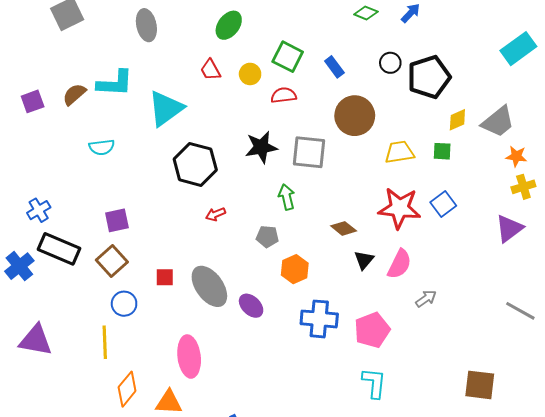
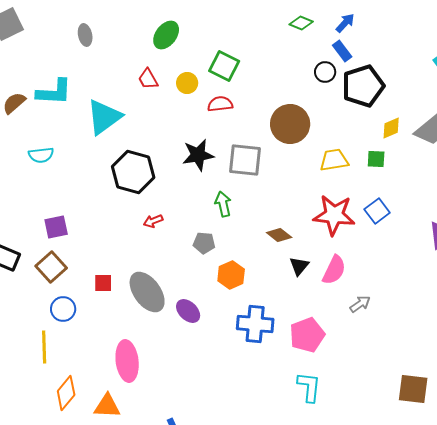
gray ellipse: (146, 25) -> (85, 35), size x0.7
blue rectangle: (334, 67) -> (342, 51), moved

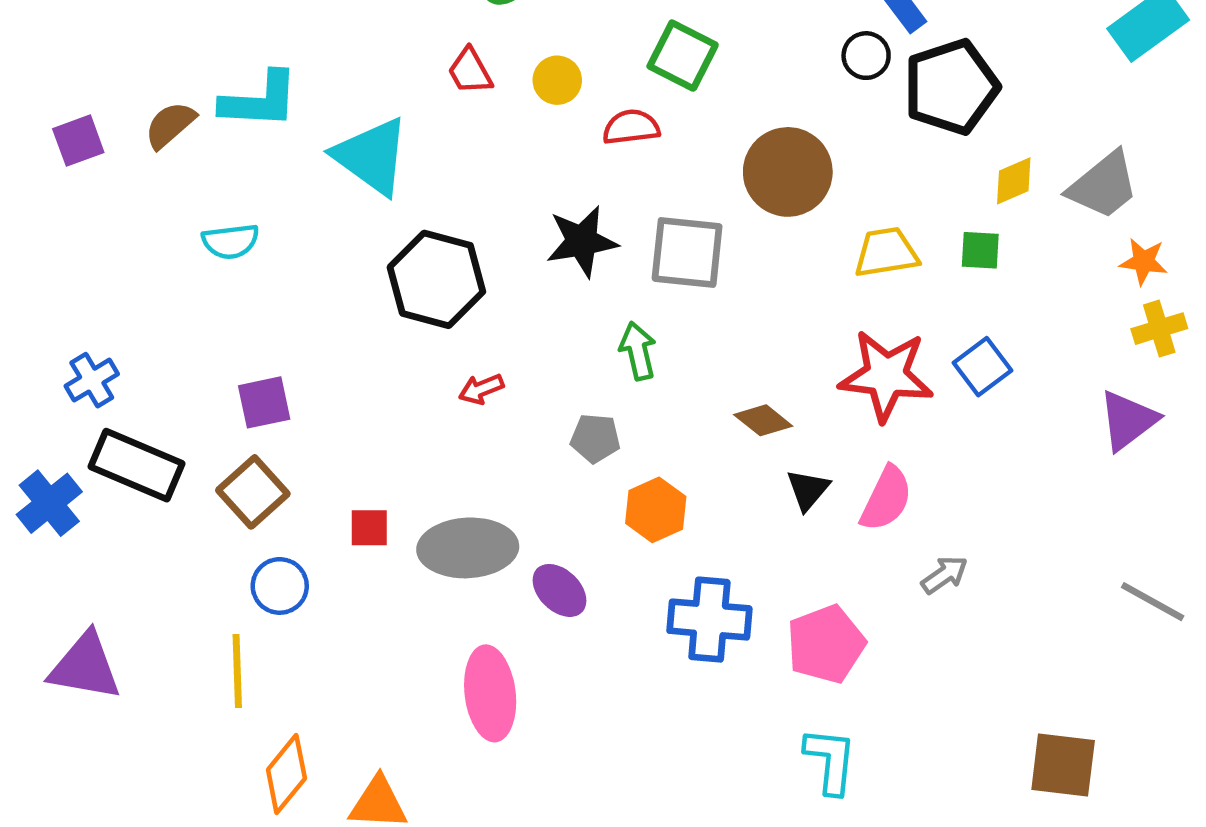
green square: (224, 66) -> (683, 56), moved
cyan triangle: (104, 117) -> (372, 156), turned -48
gray ellipse: (147, 292) -> (468, 548), turned -57
pink ellipse: (127, 361) -> (490, 693), moved

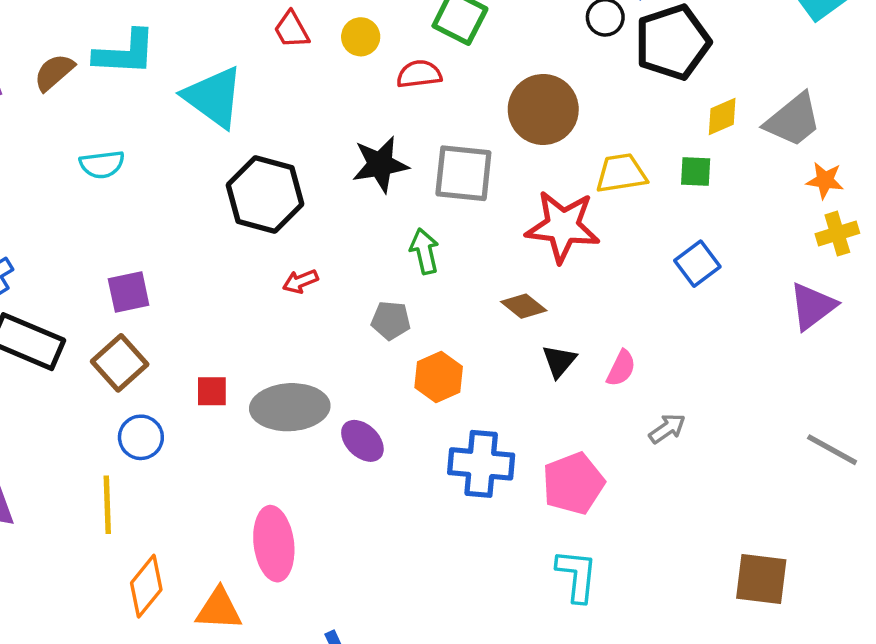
red star: (886, 376) -> (563, 226), moved
pink semicircle: (886, 499) -> (621, 368), size x0.7
pink ellipse: (490, 693) -> (274, 544), moved

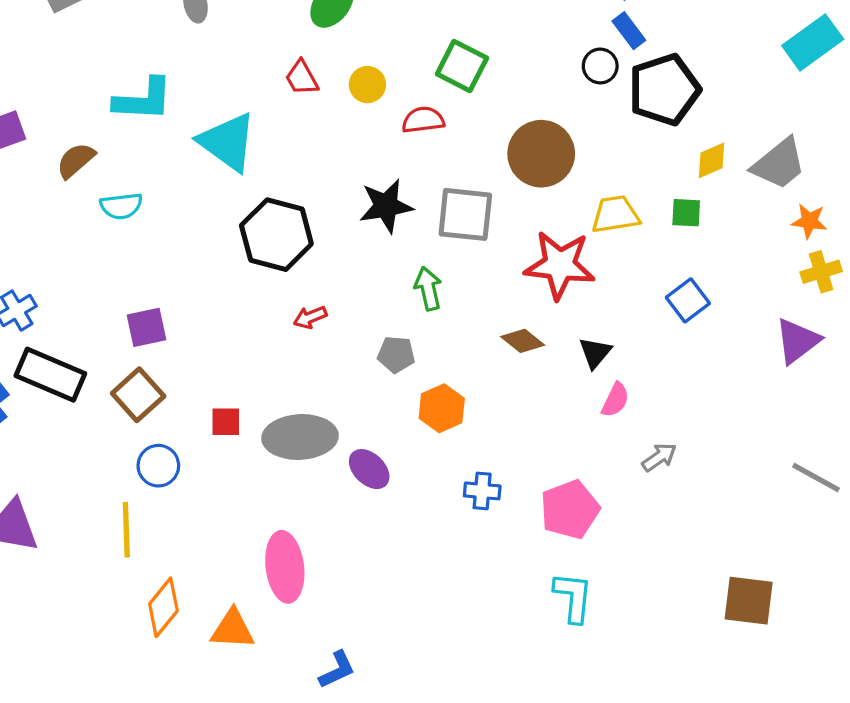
brown semicircle: (54, 72) -> (76, 160), moved
black triangle: (559, 361) -> (595, 353), moved
blue cross: (481, 464) -> (482, 491), size x0.6

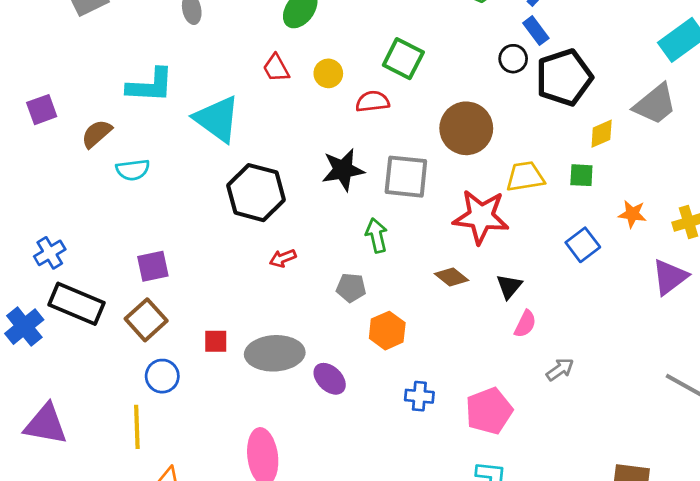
gray trapezoid: (779, 164) -> (655, 104), moved
orange star: (809, 221) -> (632, 214), moved

